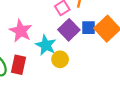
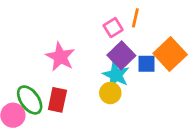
blue square: (88, 28) -> (146, 64), moved
cyan star: (46, 45) -> (116, 75), moved

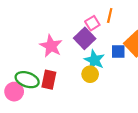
purple square: (121, 55) -> (85, 38), moved
green ellipse: (30, 100) -> (27, 80), turned -35

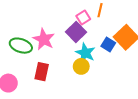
blue square: (118, 51) -> (108, 45), turned 32
green ellipse: (27, 80) -> (21, 46), moved

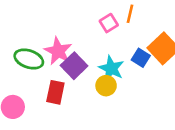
purple square: (76, 32) -> (74, 66), moved

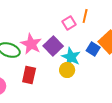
purple square: (74, 66) -> (53, 46), moved

